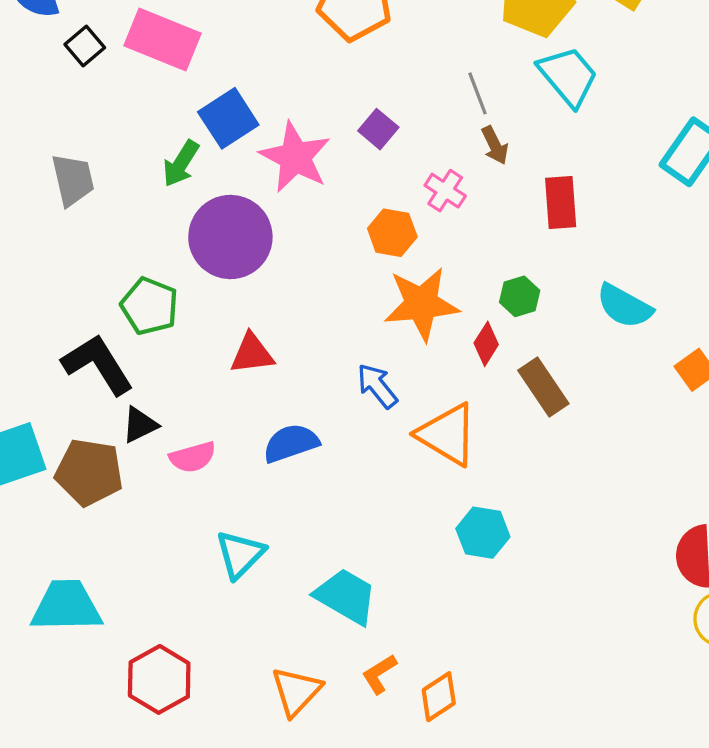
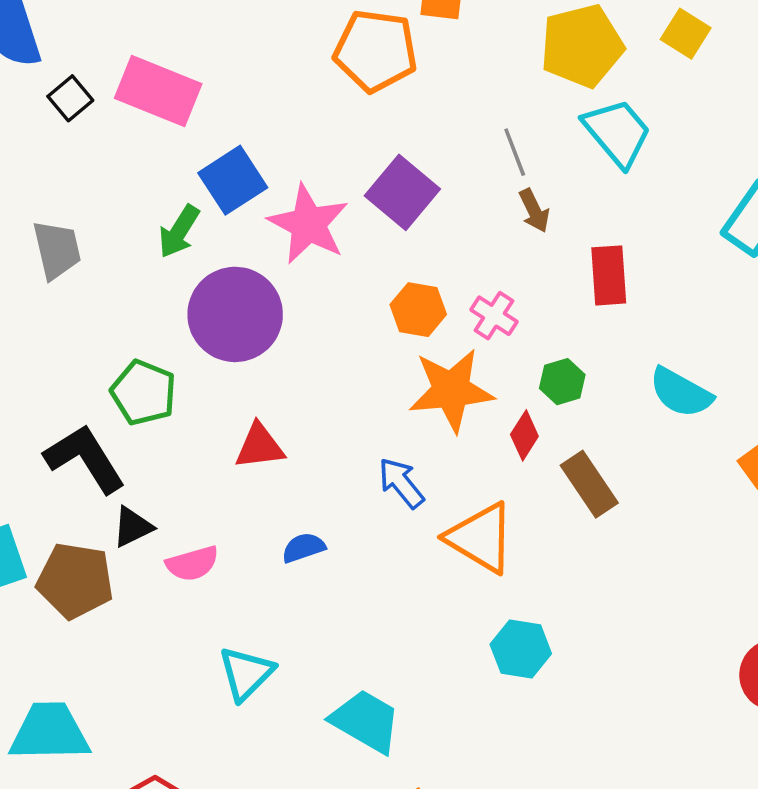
purple square: (378, 129) -> (402, 192), size x1.6
pink cross: (445, 191) -> (494, 316), moved
blue semicircle: (291, 443) -> (303, 548), size x0.7

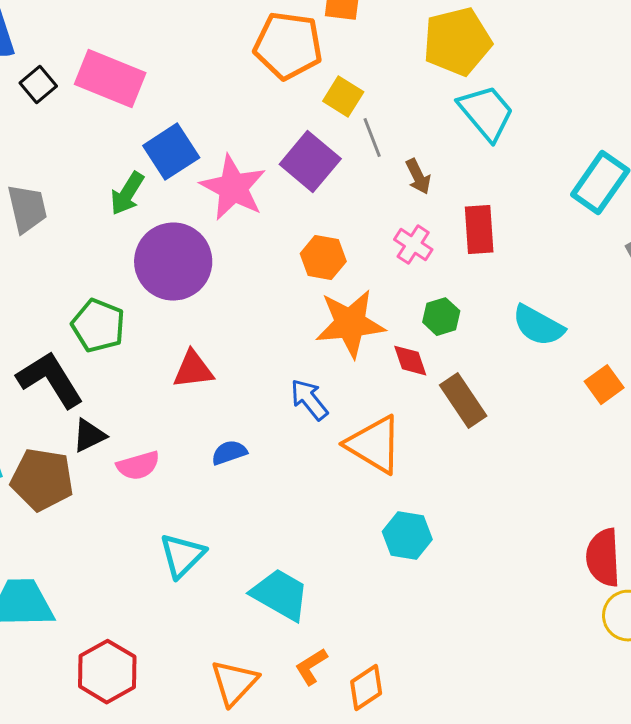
yellow square: (686, 34) -> (343, 97), moved
gray line: (515, 152) -> (372, 138), moved
pink cross: (494, 316) -> (413, 245), moved
red diamond: (524, 435) -> (410, 361), turned -51

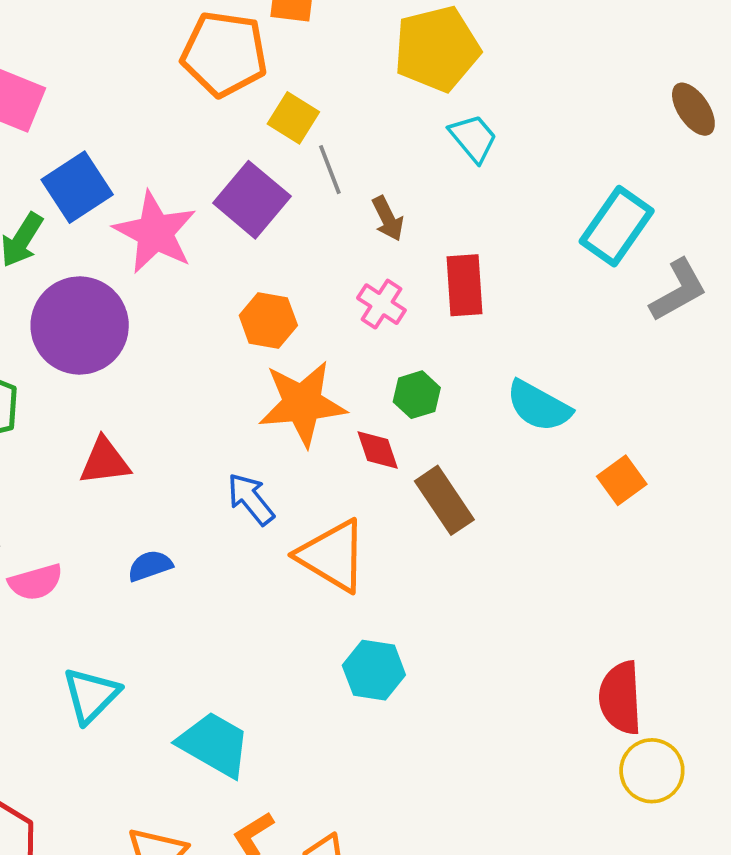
cyan trapezoid: (486, 113) -> (473, 138), size x0.7

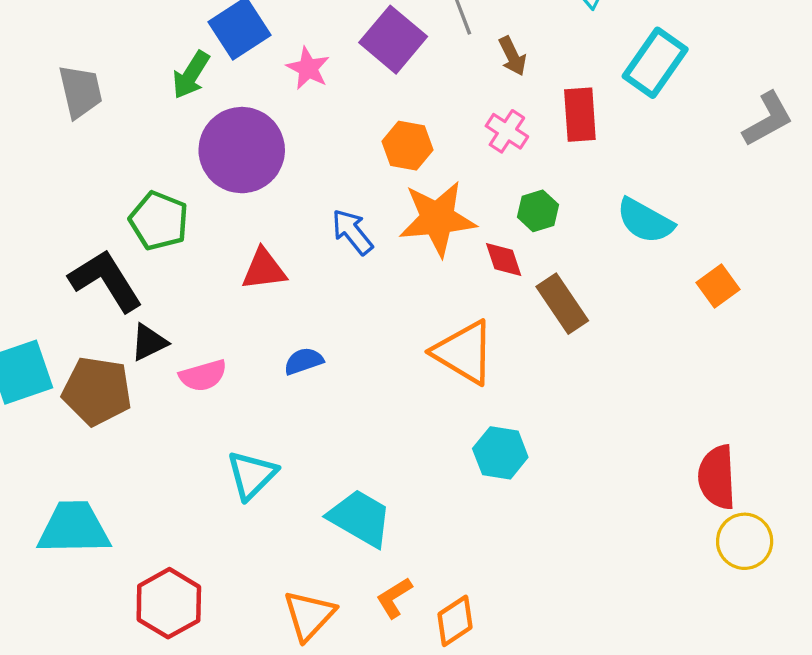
cyan rectangle: (617, 226) -> (655, 63), moved
pink star: (155, 232) -> (308, 68), size x0.6
blue arrow: (251, 499) -> (352, 232), moved

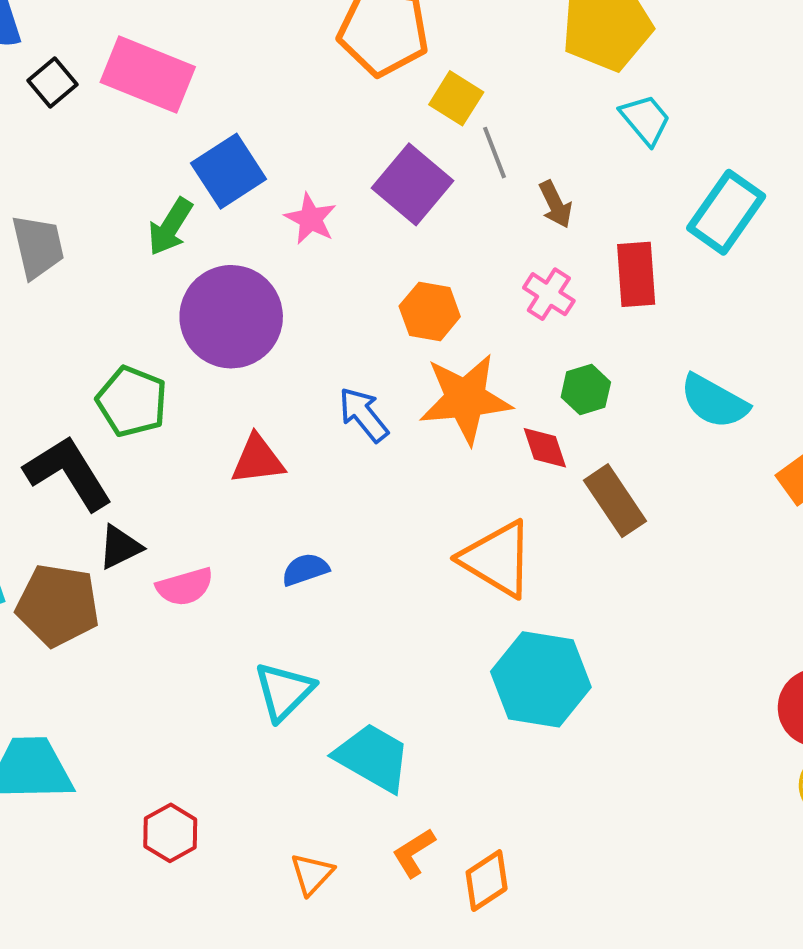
cyan hexagon: (500, 453) -> (541, 679), size x1.5
cyan triangle: (252, 475) -> (284, 691), moved
red hexagon: (169, 603) -> (170, 833), moved, size x0.7
orange triangle: (309, 615) -> (312, 874), size x0.7

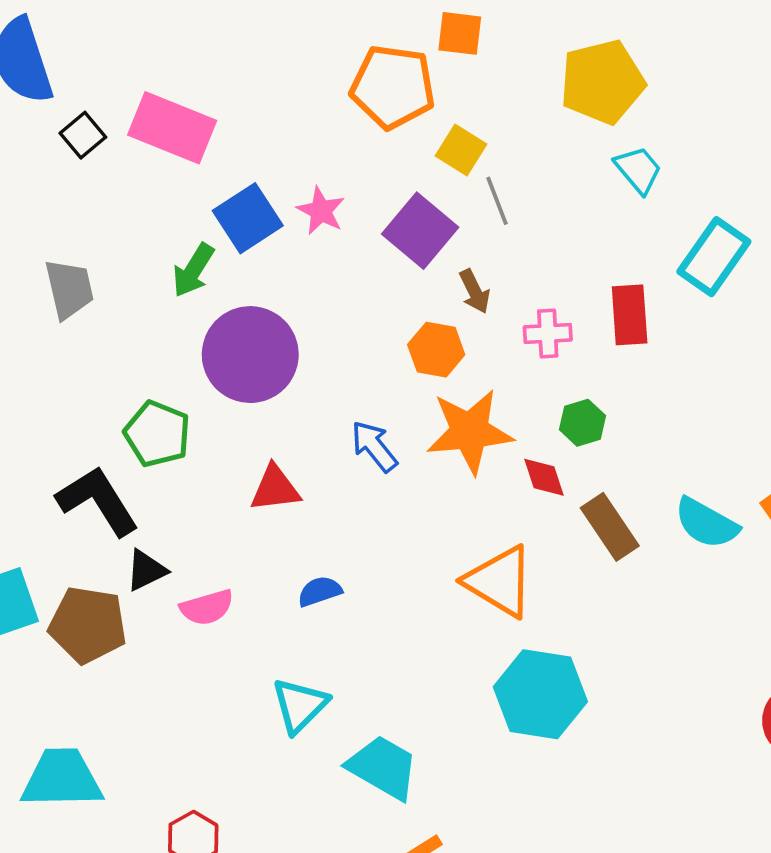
brown arrow: (555, 204) -> (475, 291), moved
pink star: (311, 219) -> (321, 211), moved
pink cross: (549, 294) -> (548, 333), turned -36
cyan semicircle: (714, 401) -> (706, 523), moved

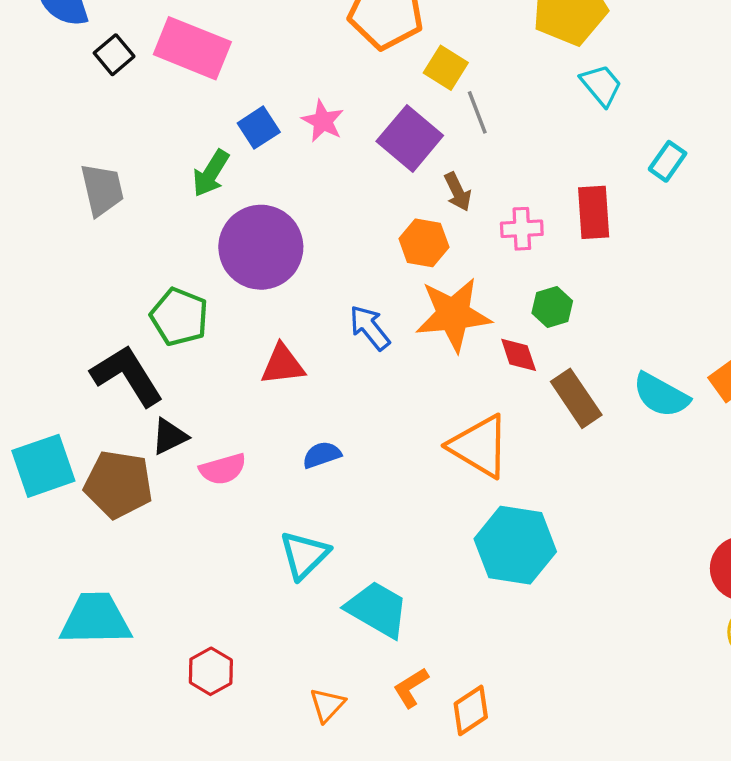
blue square: (248, 218) -> (259, 128), size x0.7
cyan rectangle: (714, 257) -> (668, 161), size x0.6

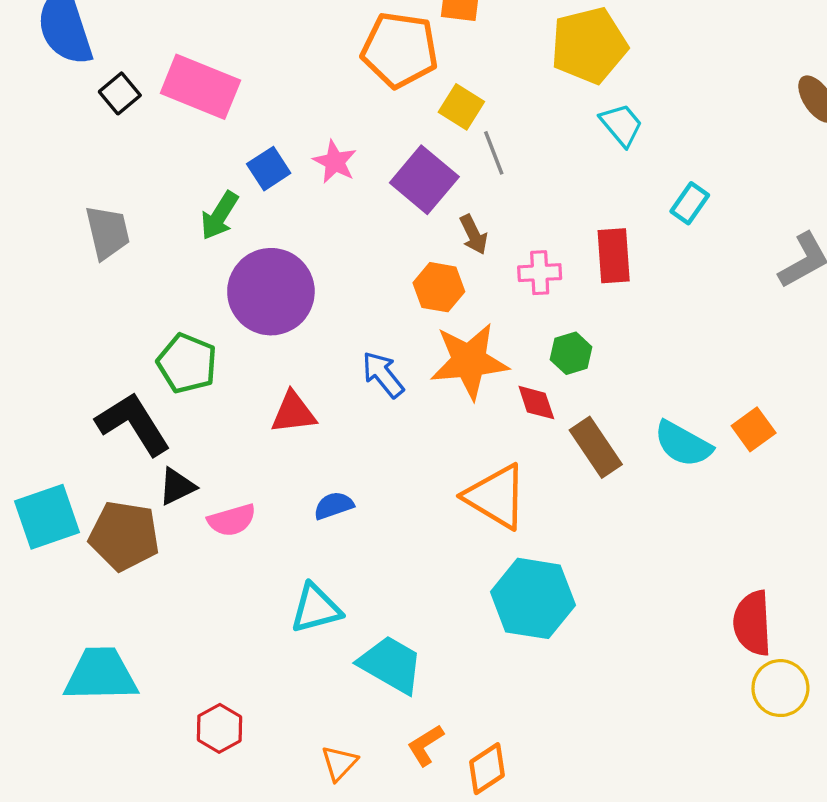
cyan triangle: (304, 555) -> (316, 609), turned 30

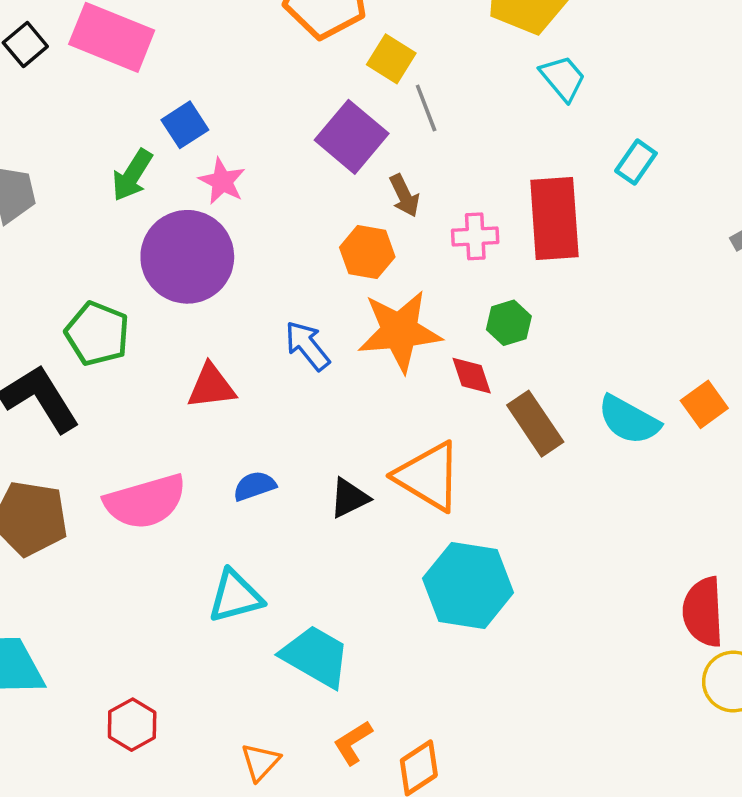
pink star: (335, 162) -> (222, 181), moved
red rectangle: (614, 256) -> (554, 218), size x1.4
black triangle: (177, 487) -> (349, 498), moved
pink semicircle: (232, 520) -> (145, 502), size x1.6

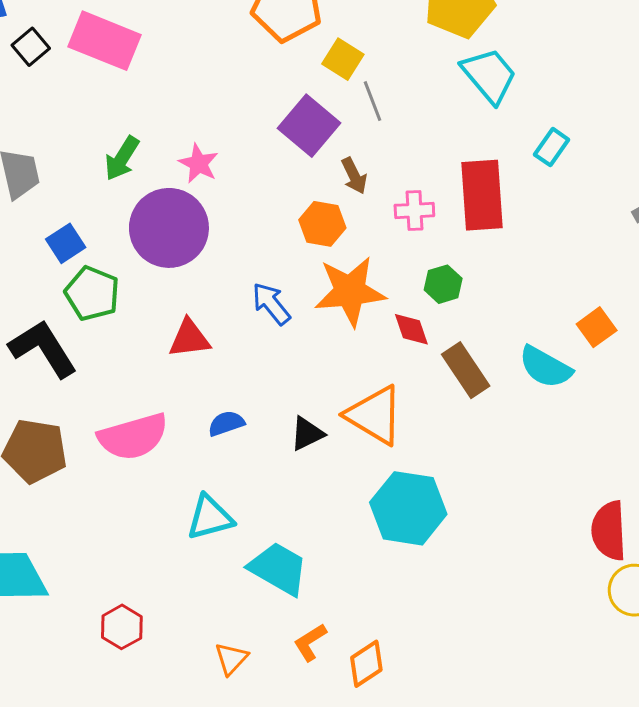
cyan trapezoid: (563, 78) -> (489, 75), size x1.4
blue square: (185, 125) -> (66, 243), moved
orange square: (704, 404) -> (597, 327), moved

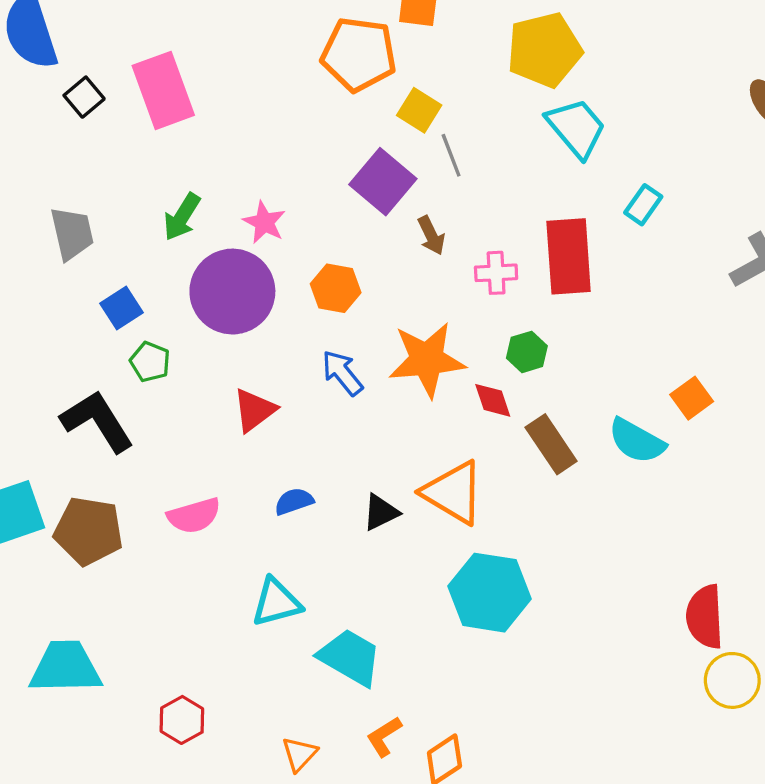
pink rectangle: (104, 41) -> (163, 90), turned 48
orange hexagon: (322, 224) -> (336, 288), moved
green pentagon: (92, 293) -> (150, 362), size x0.7
red triangle: (189, 338) -> (254, 410), turned -30
pink semicircle: (133, 437) -> (194, 516), size x0.7

